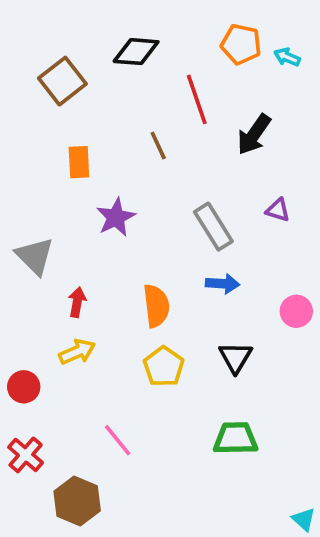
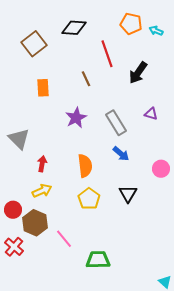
purple star: (116, 217) -> (76, 118), moved
blue arrow: (223, 284) -> (121, 154), turned 36
green trapezoid: (236, 438) -> (98, 260), moved
brown hexagon: (77, 501) -> (35, 223), moved

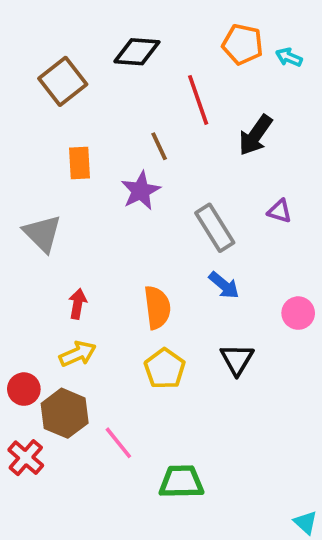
purple star: (76, 118) -> (141, 191), moved
gray triangle: (19, 139) -> (42, 233), moved

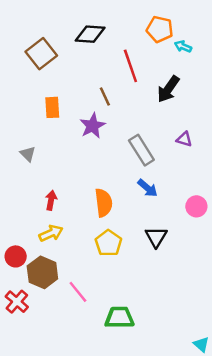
cyan arrow: (289, 57) -> (183, 46), moved
gray triangle: (42, 233) -> (28, 154), size x0.6

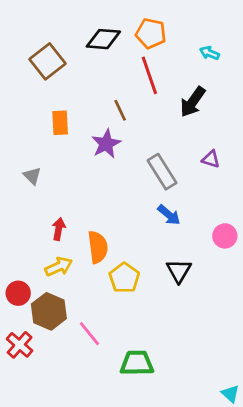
orange pentagon: (160, 29) -> (151, 33), moved
orange semicircle: (104, 203) -> (98, 247), moved

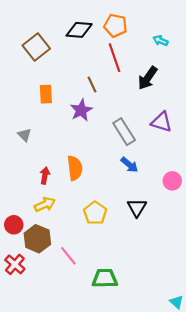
purple triangle: (211, 159) -> (162, 122), size x1.5
orange semicircle: (98, 247) -> (75, 168), moved

